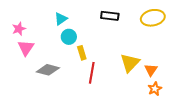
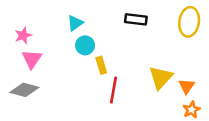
yellow ellipse: (153, 18) -> (189, 22), turned -70
gray diamond: (48, 70) -> (24, 90), moved

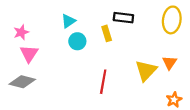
yellow rectangle: (101, 65) -> (107, 33), moved
orange triangle: (187, 86) -> (170, 63), moved

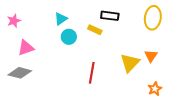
pink star: (21, 32) -> (14, 21), moved
yellow rectangle: (107, 33) -> (95, 30), turned -48
pink triangle: (29, 54) -> (26, 48), turned 36

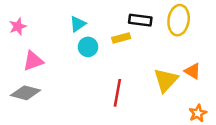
yellow ellipse: (153, 18) -> (179, 20), moved
yellow rectangle: (95, 30) -> (121, 38), turned -40
orange triangle: (151, 56) -> (193, 71), turned -32

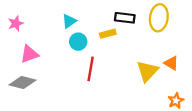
red line: (117, 93) -> (91, 69), moved

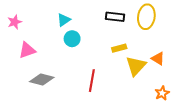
yellow rectangle: (108, 34) -> (119, 48), moved
red line: (91, 69) -> (92, 81), moved
gray diamond: (23, 83) -> (42, 80), moved

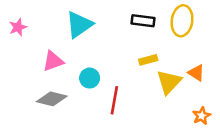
cyan triangle: (64, 20) -> (79, 25), size x1.6
cyan circle: (72, 39) -> (90, 78), moved
pink triangle: (27, 50) -> (53, 61), moved

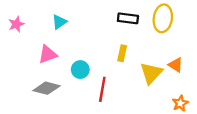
cyan triangle: (79, 25) -> (59, 22), moved, size x0.6
yellow rectangle: (148, 60) -> (122, 53), moved, turned -63

